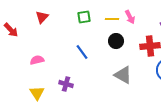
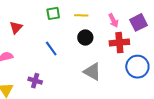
red triangle: (42, 17) -> (16, 27), moved
pink arrow: (130, 17) -> (113, 20), moved

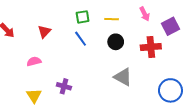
pink arrow: (113, 20) -> (145, 14), moved
blue line: (51, 49) -> (81, 39), moved
blue circle: (137, 67) -> (170, 90), moved

